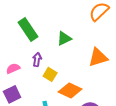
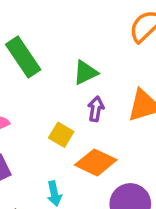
purple arrow: (37, 59) -> (96, 109), moved

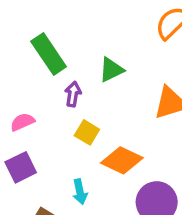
purple arrow: (96, 109) -> (73, 94), moved

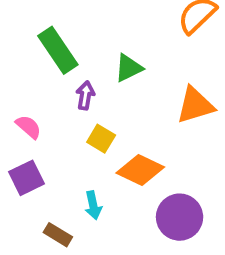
pink semicircle: (22, 122) -> (28, 127), turned 65

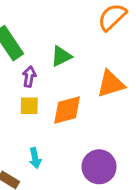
yellow square: (101, 139) -> (29, 106), moved, turned -30
orange diamond: (140, 170) -> (67, 110), moved, turned -40

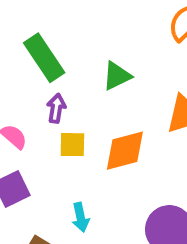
purple arrow: (29, 77) -> (56, 108), moved

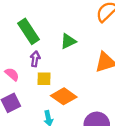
orange diamond: (125, 151) -> (64, 96), moved, turned 50

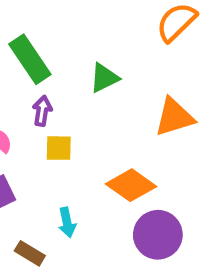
orange diamond: (64, 96) -> (131, 185), moved

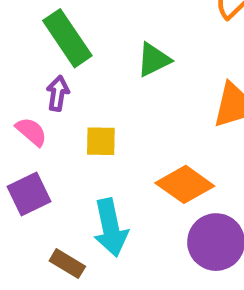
purple arrow: (42, 111) -> (58, 93), moved
cyan arrow: (67, 222) -> (111, 228), size x1.6

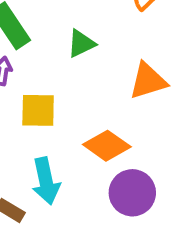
yellow square: (101, 141) -> (38, 110), size x1.4

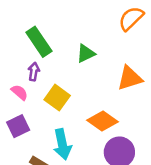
yellow square: (38, 110) -> (57, 98), turned 35

